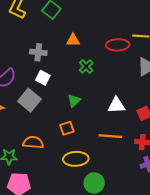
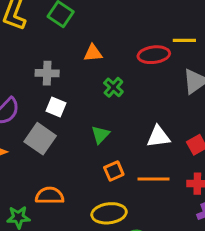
orange square: (67, 128) -> (114, 171), moved

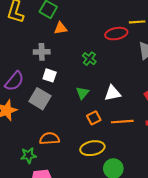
orange triangle: (93, 53) -> (61, 28), moved
white triangle: (158, 137) -> (112, 93), moved

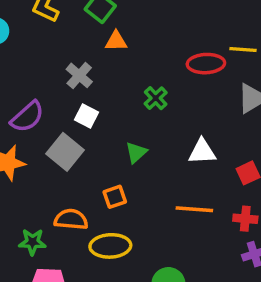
gray cross: (42, 52) -> (79, 75), turned 35
white triangle: (112, 93) -> (202, 152), moved
orange square: (94, 118) -> (115, 197), moved
yellow ellipse: (92, 148) -> (110, 246), moved

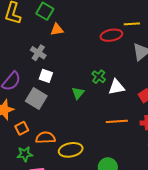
green cross: (156, 98) -> (99, 77), moved
orange square: (115, 197) -> (22, 128), moved

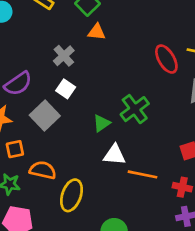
red ellipse: (111, 35) -> (166, 59), turned 55
green cross: (99, 77) -> (135, 109), size x1.5
white triangle: (116, 87) -> (114, 155), moved
yellow ellipse: (71, 150) -> (71, 195), turned -75

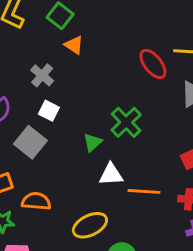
orange triangle: (97, 32) -> (74, 45), turned 36
yellow ellipse: (71, 195) -> (90, 225), moved, turned 52

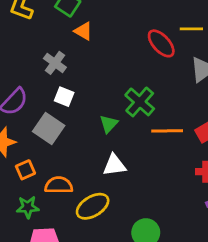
white triangle: (111, 174) -> (114, 165), moved
orange line: (144, 191) -> (167, 131), moved
yellow ellipse: (90, 225) -> (93, 206), moved

